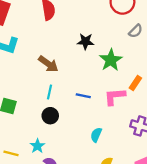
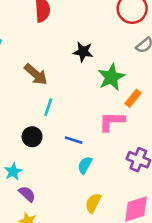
orange rectangle: (135, 83) -> (133, 98), moved
cyan line: (49, 92) -> (48, 107), moved
blue line: (83, 96) -> (74, 140), moved

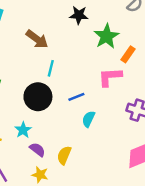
black circle: (32, 137) -> (38, 97), size x1.5
blue line: (74, 140) -> (76, 97), turned -35
yellow semicircle: (93, 203) -> (64, 155), moved

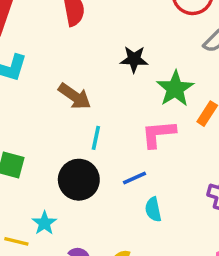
pink L-shape: (110, 77) -> (158, 134), moved
cyan semicircle: (88, 119) -> (153, 209), turned -35
cyan star: (23, 130) -> (44, 223), moved

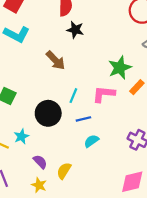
black star: (134, 59) -> (75, 30), moved
cyan line: (96, 138) -> (73, 96), moved
cyan semicircle: (153, 209) -> (91, 141), turned 56

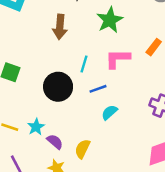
brown arrow: (56, 60) -> (60, 27), turned 55
green star: (120, 68) -> (110, 20), moved
cyan star: (21, 136) -> (36, 127), moved

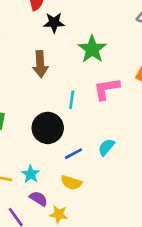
blue line: (98, 89) -> (73, 154), moved
purple semicircle: (55, 142) -> (39, 199), moved
yellow semicircle: (82, 149) -> (71, 183), moved, turned -90

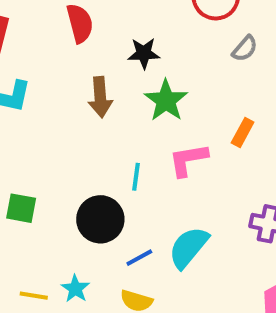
black star: (54, 23) -> (144, 53), moved
brown arrow: (40, 64) -> (100, 97), moved
cyan semicircle: (106, 147) -> (188, 247), size x1.6

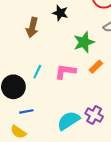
green star: (166, 100) -> (84, 42), moved
cyan semicircle: (188, 247) -> (68, 121), moved

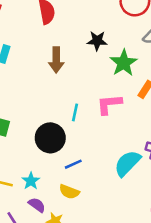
black star: (60, 13) -> (97, 41), moved

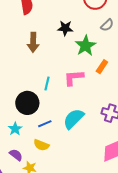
cyan semicircle: (127, 163) -> (74, 119), moved
cyan star: (31, 181) -> (15, 129), moved

